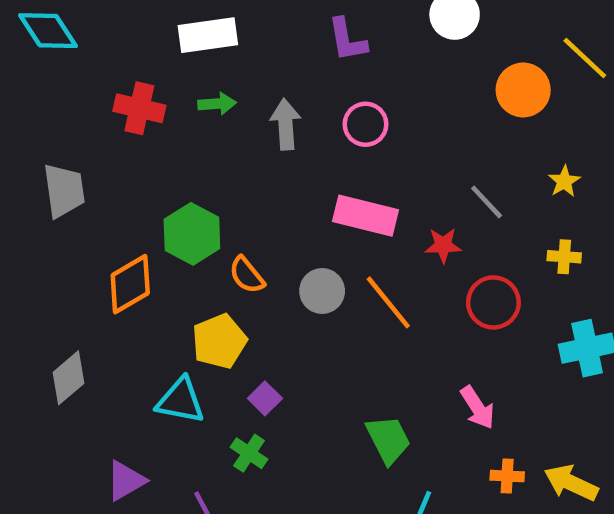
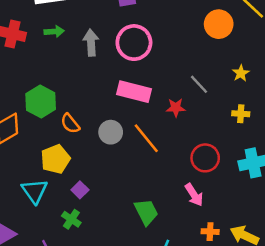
pink circle: (366, 124) -> (134, 43), size x1.5
red circle: (493, 302) -> (205, 158), moved
cyan triangle: (180, 401) -> (35, 191), turned 44

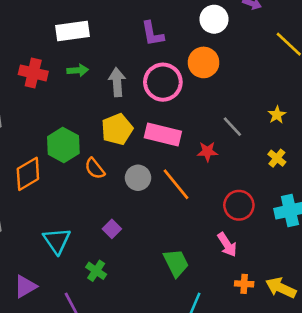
orange circle: (219, 24) -> (204, 62), moved
yellow cross: (241, 114) -> (277, 158), turned 35
yellow pentagon: (55, 159) -> (117, 129), moved
purple square: (80, 190) -> (112, 229), moved

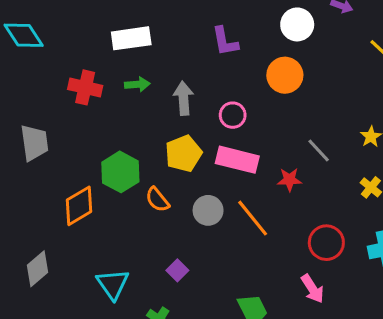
pink circle: (163, 82) -> (233, 115), moved, size x0.6

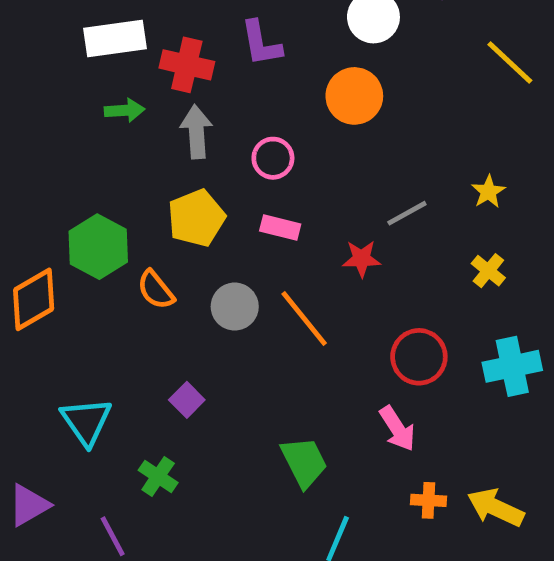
red cross: (85, 87) -> (187, 65), moved
gray line: (319, 150) -> (407, 213), turned -76
pink rectangle: (237, 160) -> (280, 228), size x0.6

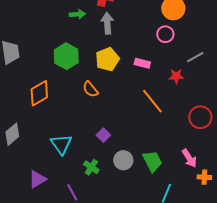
pink circle: (273, 158) -> (165, 34), moved
green hexagon: (98, 247) -> (66, 56), moved
gray circle: (235, 307) -> (123, 160), moved
pink arrow: (397, 429) -> (189, 158), moved

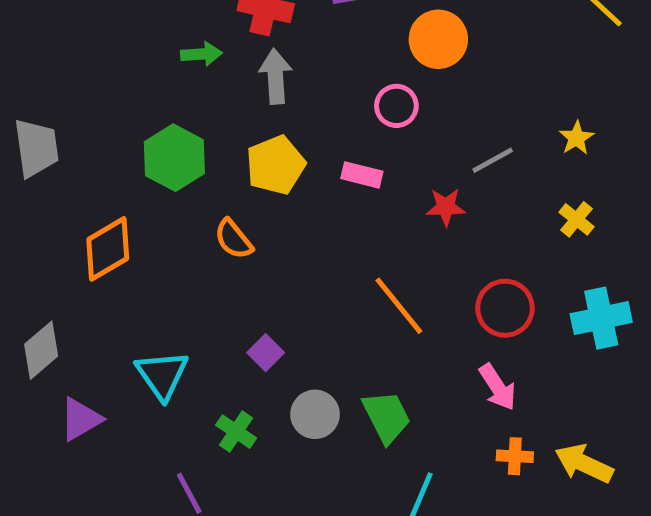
pink circle: (165, 34) -> (396, 106), moved
orange line: (152, 101) -> (399, 306), moved
pink arrow: (189, 158) -> (498, 387), moved
purple triangle: (37, 179) -> (81, 419), moved

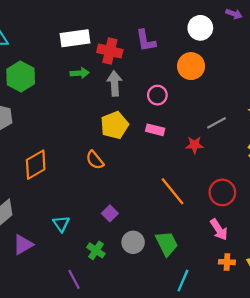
pink circle: (396, 106) -> (157, 95), moved
green hexagon: (174, 158) -> (21, 77), moved
cyan triangle: (162, 375) -> (61, 224), size x0.7

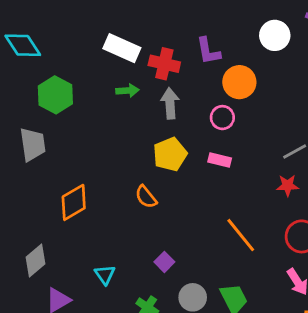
white rectangle: (75, 38) -> (122, 48), turned 32
orange circle: (191, 66) -> (239, 82), moved
red star: (195, 145) -> (288, 185), moved

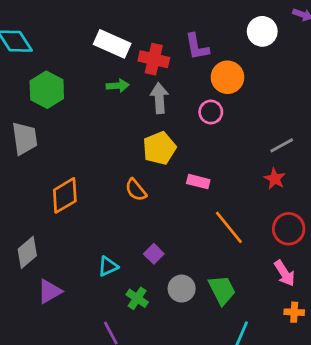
pink rectangle: (220, 160) -> (198, 182), moved
red star: (288, 185) -> (275, 179), turned 30
cyan triangle: (105, 275) -> (108, 266), moved, turned 40

